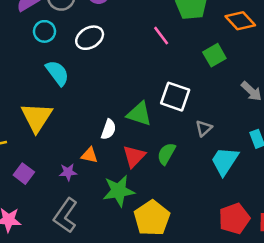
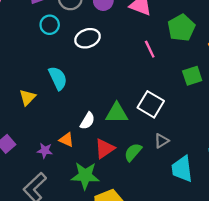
cyan semicircle: (57, 73) -> (58, 78), moved
green triangle: (139, 114) -> (117, 113), turned -30
yellow triangle: (37, 117) -> (27, 97), size x0.6
gray triangle: (204, 128) -> (161, 141), moved
cyan trapezoid: (225, 161) -> (182, 169), turned -52

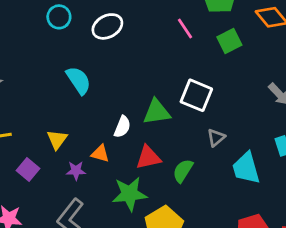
green square: (192, 76) -> (229, 41), moved
yellow triangle: (27, 97) -> (57, 139), moved
red triangle: (105, 149) -> (148, 157), turned 30
green semicircle: (133, 152) -> (183, 171), moved

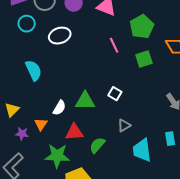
white square: (196, 95) -> (115, 94), size x0.6
orange triangle: (100, 154) -> (41, 124), turned 40

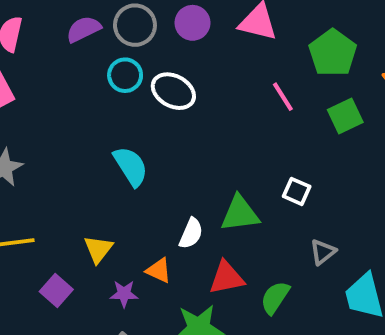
cyan circle: (27, 24) -> (125, 75), moved
white ellipse: (60, 36) -> (173, 91), turned 55
orange triangle: (41, 124) -> (159, 270), turned -32

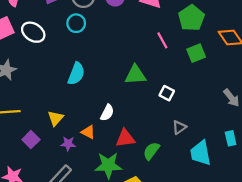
white ellipse: (173, 91) -> (33, 32), moved
cyan semicircle: (131, 166) -> (76, 74), turned 50
green triangle: (240, 214) -> (135, 75), moved

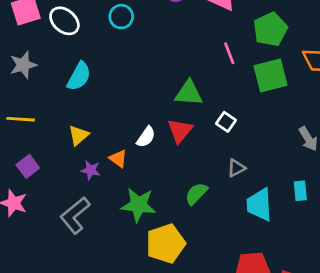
green square: (196, 53) -> (271, 75), size x1.4
cyan semicircle: (76, 74) -> (79, 76), moved
red triangle: (125, 138) -> (180, 131), moved, turned -50
purple square: (31, 140) -> (28, 166), moved

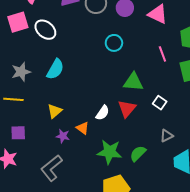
cyan circle: (121, 17) -> (114, 43), moved
gray star: (23, 65) -> (21, 72), moved
purple square: (28, 166) -> (18, 133), turned 35
green star: (138, 205) -> (109, 152), moved

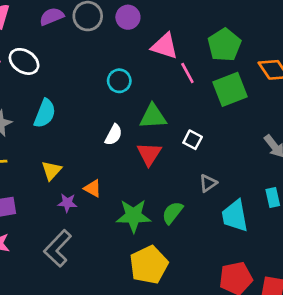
pink triangle: (158, 14) -> (165, 46), moved
cyan circle: (114, 43) -> (119, 81), moved
white semicircle: (103, 113) -> (114, 135), moved

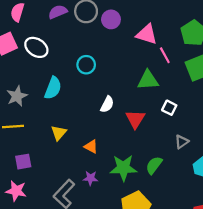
purple circle: (128, 17) -> (111, 19), moved
cyan circle: (119, 81) -> (86, 65), moved
green triangle: (153, 116) -> (148, 80), moved
purple star: (67, 203) -> (90, 178), moved

